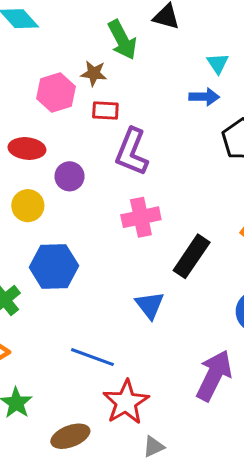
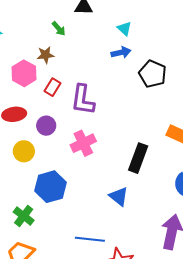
green arrow: (122, 40) -> (59, 29), size x0.6
red rectangle: (105, 110) -> (52, 87), moved, turned -48
pink cross: (141, 217) -> (83, 143), moved

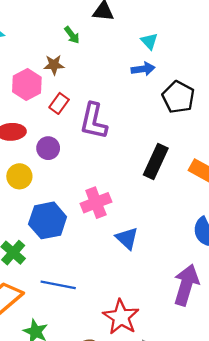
pink cross: (83, 143) -> (96, 203), moved
black rectangle: (138, 158) -> (156, 162), moved
blue line: (90, 239) -> (58, 285), moved

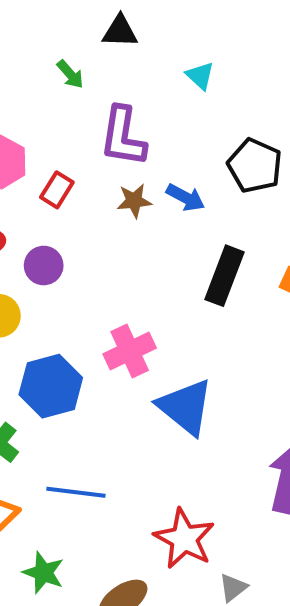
brown star: (54, 65) -> (134, 201), moved
blue arrow: (143, 69) -> (186, 197), moved, turned 40
purple L-shape: (94, 121) -> (123, 137), moved
blue triangle: (127, 238) -> (185, 407), size x1.5

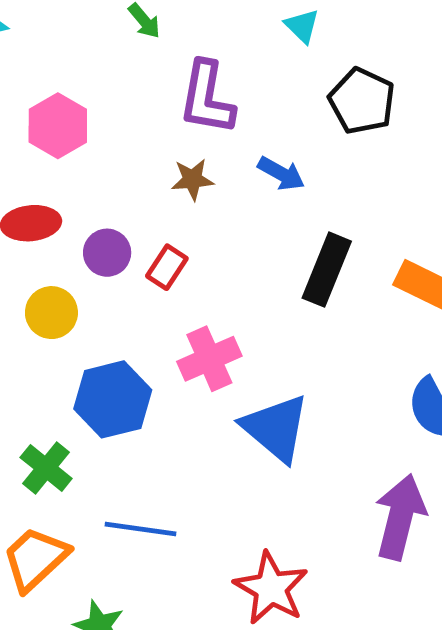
black pentagon: (255, 166) -> (362, 101), moved
red rectangle: (57, 190) -> (167, 267), moved
brown star: (134, 201) -> (192, 179), moved

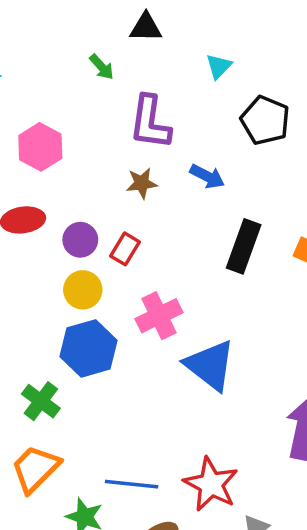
cyan triangle: (302, 26) -> (219, 66), turned 32
yellow circle: (51, 313) -> (83, 290), moved
blue line: (141, 529) -> (132, 484), moved

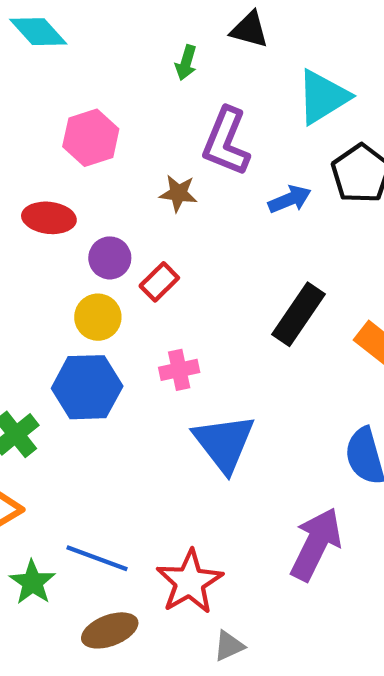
cyan triangle: (219, 66) -> (323, 97), size x1.8
green arrow: (102, 67) -> (186, 63), turned 44
blue arrow: (207, 176) -> (290, 199), moved, turned -64
brown star: (142, 183) -> (178, 193), moved
pink cross: (159, 316) -> (179, 370), size x0.7

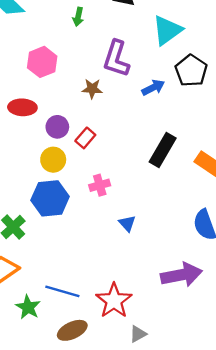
green arrow: (186, 63) -> (78, 17), moved
blue triangle: (224, 443) -> (127, 223), size x0.5
purple arrow: (316, 544) -> (181, 275), turned 57

